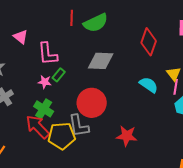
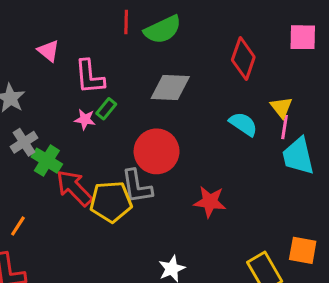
green cross: (44, 109) -> (47, 161), moved

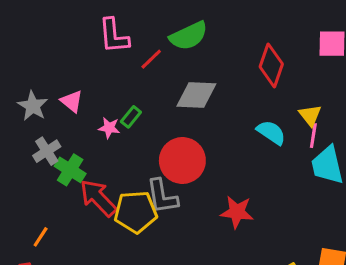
red line: (126, 22) -> (151, 59), moved, turned 45
pink triangle: (48, 51) -> (72, 101), moved
pink L-shape: (90, 77) -> (114, 36), moved

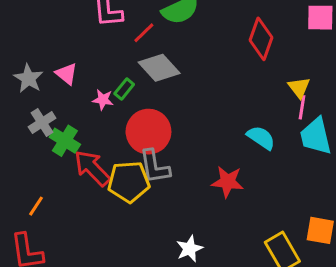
gray diamond: (196, 95) -> (159, 68), moved, turned 45
cyan semicircle: (271, 132) -> (261, 138), moved
red circle: (182, 161) -> (148, 132), moved

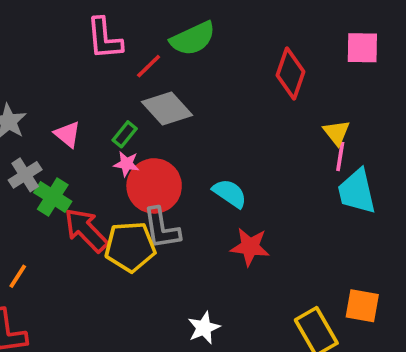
pink triangle: (66, 74) -> (68, 134), moved
pink star: (103, 100) -> (126, 164), moved
cyan semicircle: (261, 138) -> (230, 193), moved

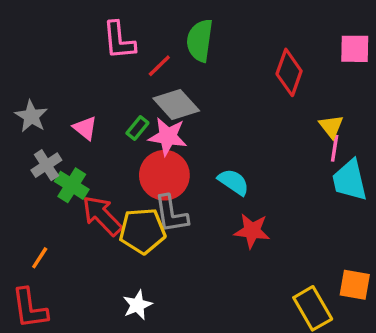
green semicircle: (193, 39) -> (200, 40), turned 123
pink star: (126, 164) -> (168, 136), moved, size x1.6
white star: (204, 328) -> (137, 305), moved

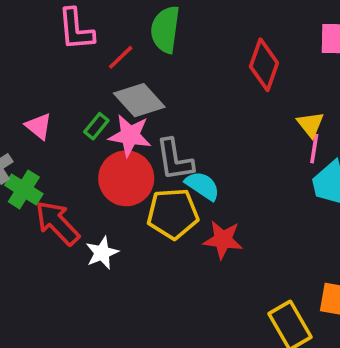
gray L-shape: (171, 214) -> (175, 160), moved
yellow pentagon: (142, 231) -> (173, 214), moved
white star: (137, 305) -> (102, 253), moved

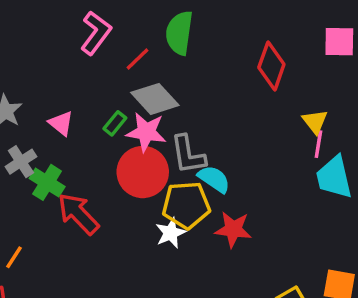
pink L-shape: (76, 29) -> (96, 33), turned -138
white star: (102, 253) -> (171, 233), moved

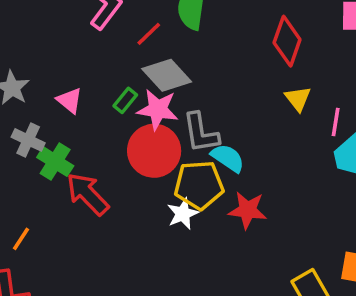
yellow triangle: (315, 122) -> (298, 99), moved
gray cross: (21, 162) -> (28, 140), turned -32

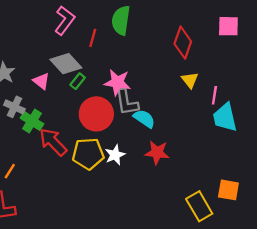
red line: (149, 34) -> (93, 38), turned -30
gray diamond: (167, 75) -> (66, 64), moved
pink star: (158, 109) -> (117, 82), moved
yellow pentagon: (199, 185) -> (88, 154), moved

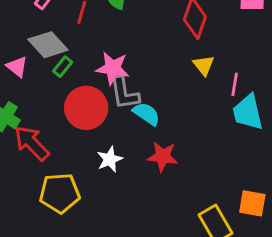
yellow pentagon: (88, 154) -> (60, 193), moved

